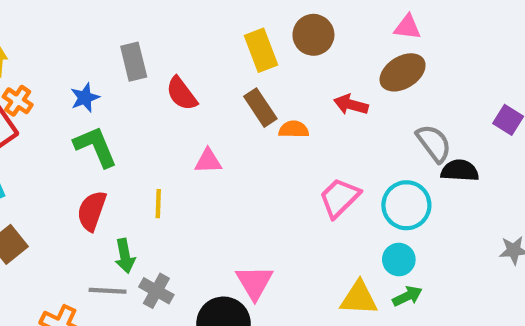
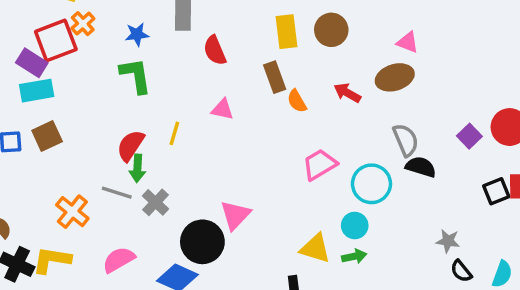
orange semicircle: (294, 129) -> (297, 101), turned -135
red semicircle: (92, 211) -> (131, 146), moved

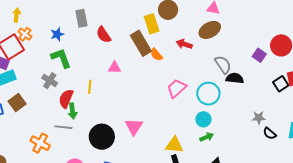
yellow rectangle: (287, 32) -> (152, 24), moved
brown rectangle: (275, 77) -> (141, 43), size x1.4
gray cross: (156, 202) -> (50, 81), moved
black circle: (202, 242) -> (102, 137), moved
yellow triangle: (315, 248) -> (174, 145), moved

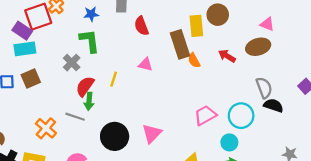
pink trapezoid: (177, 88) -> (205, 115), moved

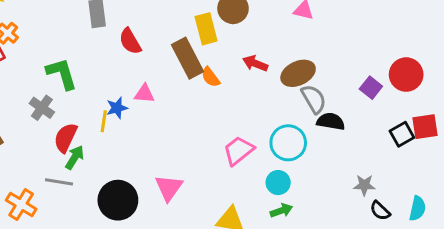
blue star: (91, 14) -> (117, 108), moved
brown ellipse: (258, 47) -> (298, 73), moved
green arrow: (89, 101) -> (75, 157), turned -144

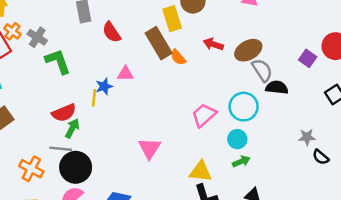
gray cross: (42, 108) -> (37, 37), moved
red semicircle: (66, 138) -> (64, 113), turned -135
black circle: (118, 200) -> (76, 167), moved

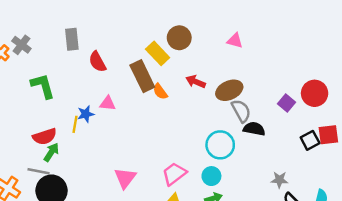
yellow rectangle: (172, 19) -> (158, 53), turned -30
gray cross: (37, 37) -> (21, 45), moved
pink trapezoid: (204, 115) -> (174, 174), moved

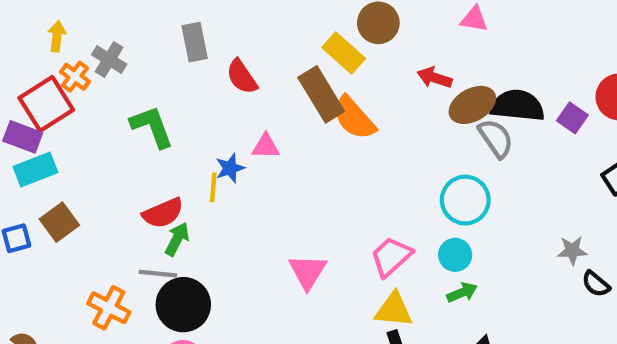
red arrow: (196, 82) -> (435, 78), moved
orange semicircle: (160, 92) -> (354, 118), size x1.6
black semicircle: (254, 129) -> (517, 106), moved, size x1.4

